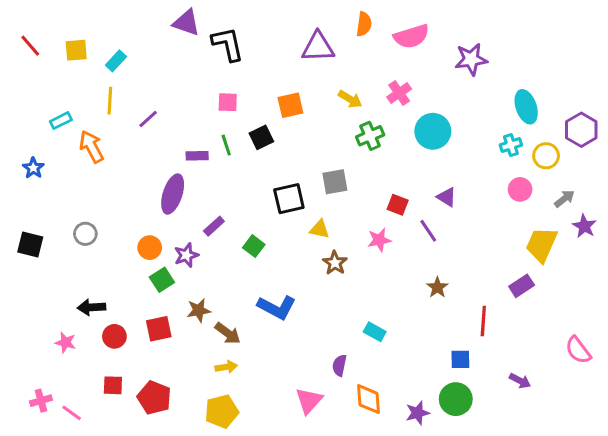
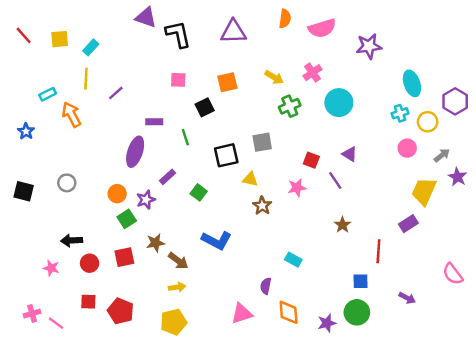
purple triangle: (318, 47) -> (233, 32), moved
green line: (226, 145) -> (185, 137), moved
pink triangle: (309, 401) -> (242, 314), turned 30

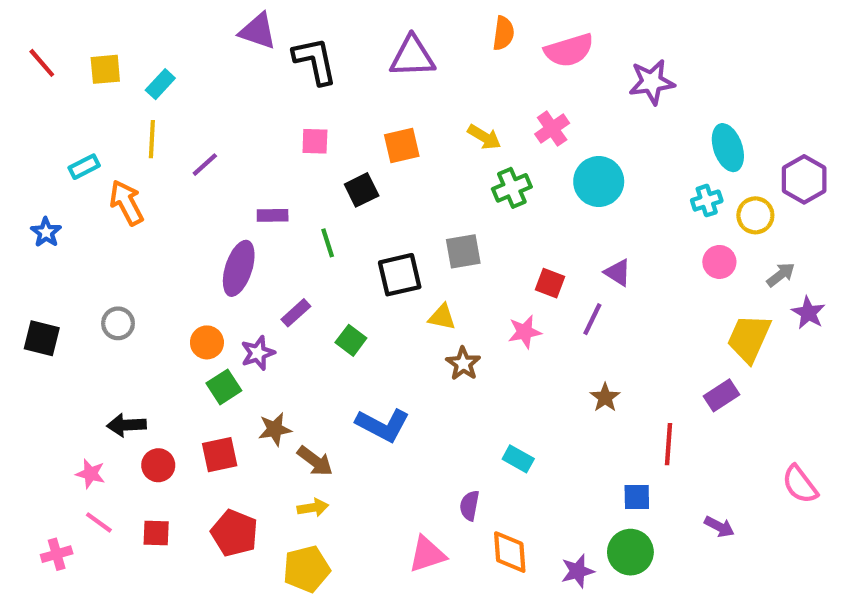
purple line: (335, 180) -> (592, 319), turned 60
red pentagon: (121, 311) -> (234, 533), moved
pink line: (56, 323) -> (99, 522), moved

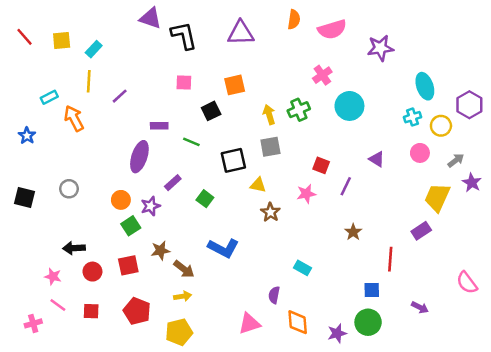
yellow arrow: (484, 137) -> (269, 115), moved, turned -138
green line: (328, 243) -> (191, 142), turned -49
purple triangle: (618, 273) -> (377, 159), moved

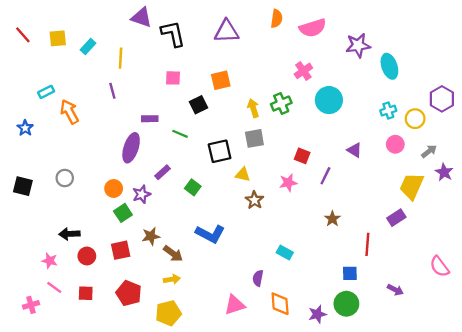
yellow line: (89, 81) -> (121, 58), moved
cyan ellipse: (425, 86) -> (389, 66), moved
purple line: (120, 96) -> (112, 91), turned -63

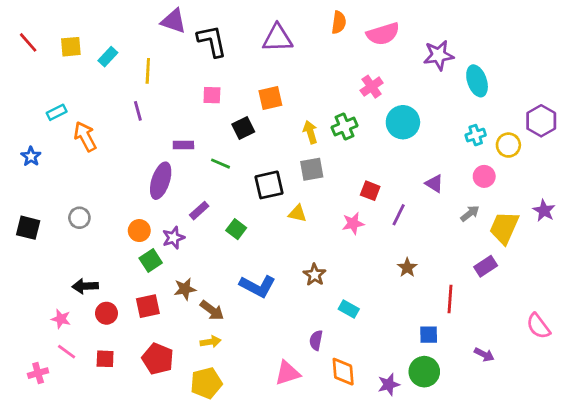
gray arrow: (429, 151) -> (470, 213), moved
brown star: (254, 200) -> (315, 275), moved

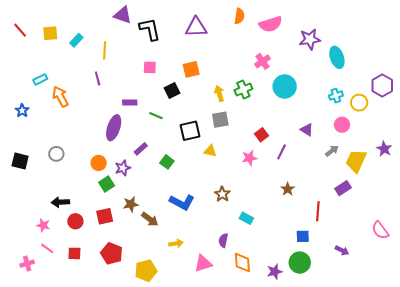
red square: (370, 191) -> (262, 135), turned 32
yellow arrow: (211, 342) -> (176, 243), moved

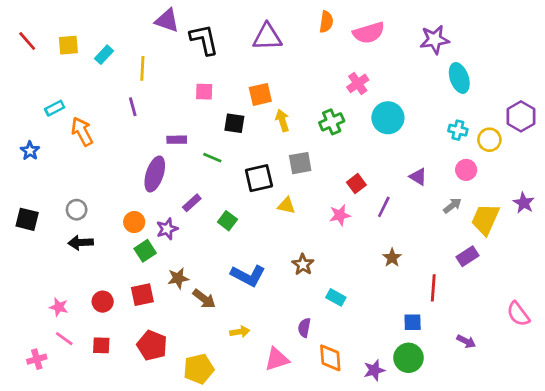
purple star: (310, 39) -> (435, 40), moved
black square: (172, 91) -> (234, 123), turned 35
yellow arrow: (219, 94) -> (282, 121), moved
cyan cross: (336, 96) -> (458, 130), turned 32
black arrow: (60, 202) -> (81, 243), moved

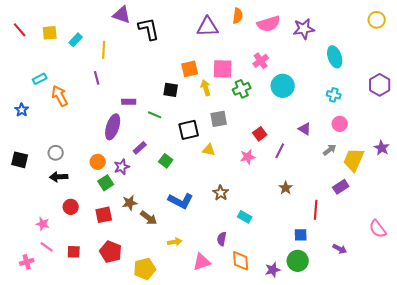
purple triangle: (267, 37) -> (208, 27), moved
purple star: (435, 40) -> (304, 29), moved
pink square: (204, 92) -> (223, 69), moved, size x1.5
yellow circle: (489, 140) -> (377, 20), moved
red circle: (103, 302) -> (71, 207), moved

